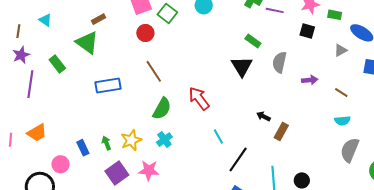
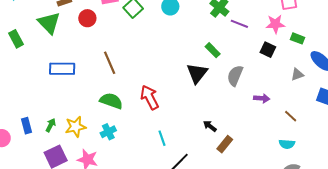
red circle: (145, 33) -> (87, 18), moved
green semicircle: (162, 109) -> (111, 101), turned -110
green arrow: (106, 143) -> (51, 125), turned 40

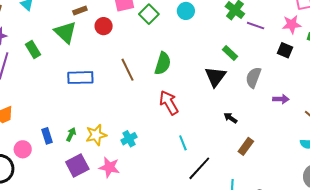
green semicircle: (111, 101) -> (163, 63), moved, turned 90
black arrow: (210, 126) -> (230, 118), moved

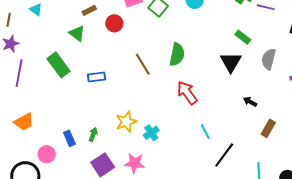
green triangle: (65, 32) -> (77, 33), size x0.7
green rectangle: (33, 49) -> (58, 65), moved, size x1.4
blue rectangle: (80, 78) -> (97, 77), size x0.7
yellow star: (96, 135) -> (126, 122), moved

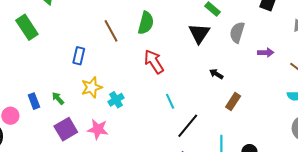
blue rectangle: (97, 77) -> (79, 56), moved, turned -72
green arrow: (93, 134) -> (58, 98), turned -64

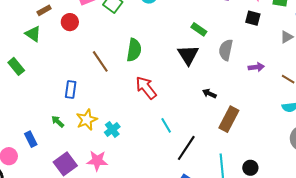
green rectangle: (27, 27) -> (16, 66), size x0.7
green arrow: (58, 98) -> (58, 122), moved
brown rectangle: (233, 101) -> (229, 119), size x1.4

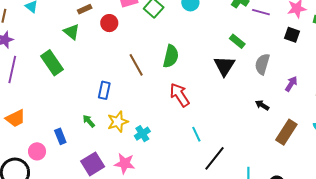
green rectangle: (16, 66) -> (52, 63), size x1.4
purple arrow: (256, 67) -> (291, 84), turned -56
black arrow: (209, 93) -> (262, 105), moved
brown rectangle: (229, 119) -> (286, 132), moved

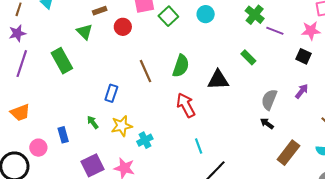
gray semicircle: (262, 64) -> (269, 100), moved
black triangle: (224, 66) -> (218, 80), moved, turned 50
purple arrow: (291, 84) -> (302, 91), moved

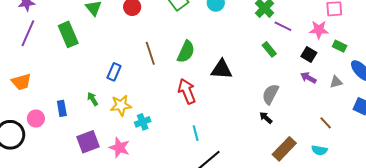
green rectangle: (248, 57) -> (269, 49), moved
purple arrow: (302, 91) -> (308, 78), moved, turned -105

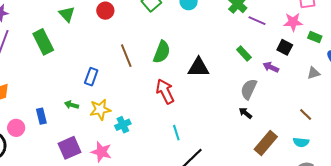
green rectangle: (269, 49) -> (244, 54), moved
purple arrow: (308, 78) -> (271, 67), moved
green arrow: (93, 99) -> (71, 105), turned -40

